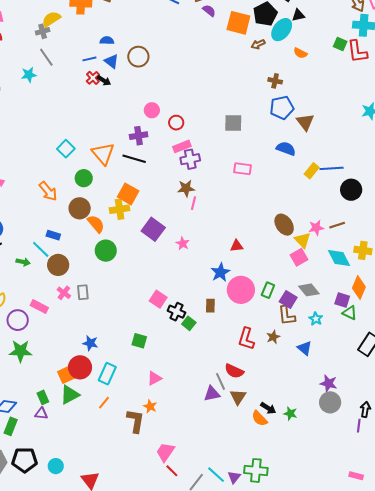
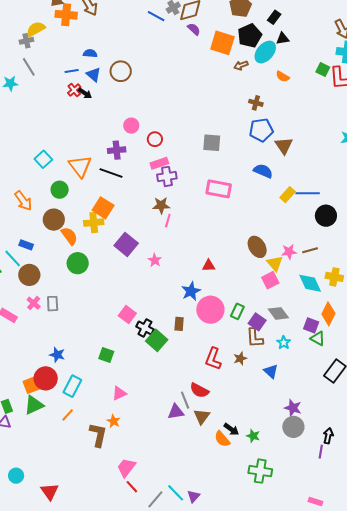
pink rectangle: (243, 169) -> (219, 189), size x1.4
green square: (189, 323) -> (157, 340), size x1.5
green cross: (256, 470) -> (260, 471), moved

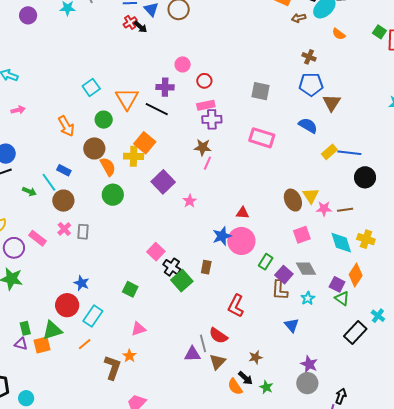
yellow triangle: (275, 263) -> (311, 196), moved
pink circle: (210, 310) -> (241, 241), moved
brown star: (240, 358) -> (256, 357), moved
orange square: (31, 385) -> (42, 345), moved

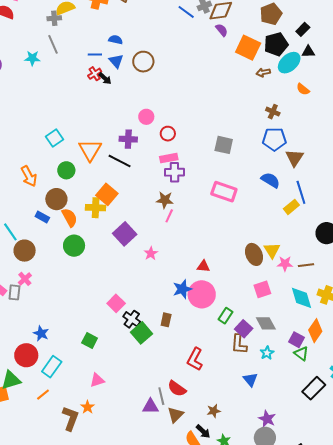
blue line: (349, 153) -> (301, 192), moved, turned 65
blue rectangle: (64, 170) -> (42, 217), moved
gray rectangle: (83, 232) -> (14, 292), moved

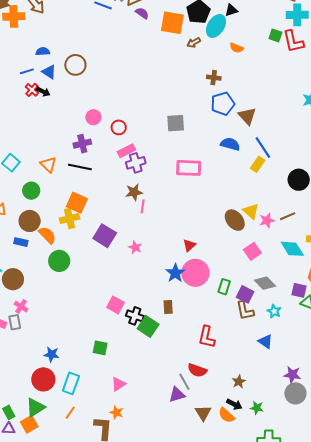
orange triangle: (90, 150) -> (48, 165), size x0.7
red triangle: (203, 266) -> (189, 245), turned -32
brown triangle: (175, 415) -> (203, 413), moved

